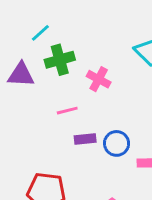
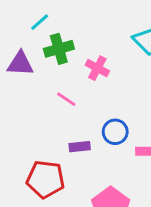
pink line: (67, 111) -> (66, 99), turned 48
purple rectangle: (85, 139) -> (80, 147), moved

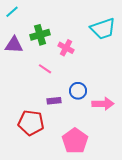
cyan line: (40, 22) -> (12, 12), moved

